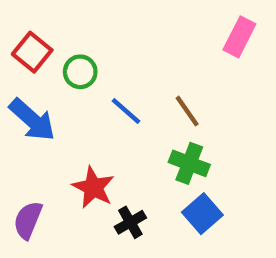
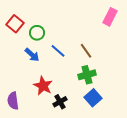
blue arrow: (32, 120) -> (32, 55), moved, size x0.7
green cross: (189, 163) -> (87, 75), turned -36
purple semicircle: (28, 220) -> (13, 101), turned -30

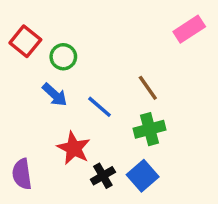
pink rectangle: (110, 17) -> (189, 29), turned 30
blue line: (58, 51) -> (100, 107), moved
blue square: (93, 98) -> (143, 176), moved

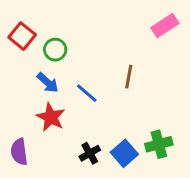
brown line: (148, 88) -> (129, 77), turned 45
green cross: (150, 129) -> (159, 144), moved
red star: (74, 148) -> (51, 117), moved

